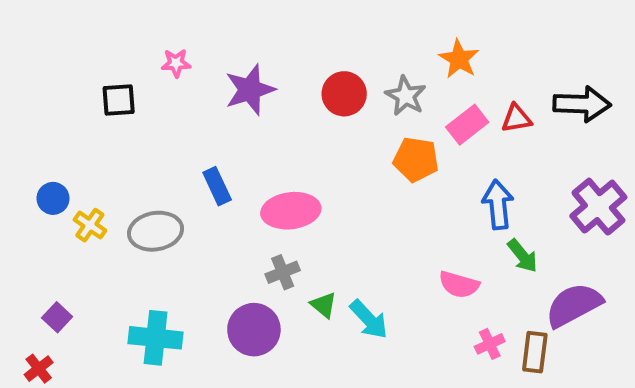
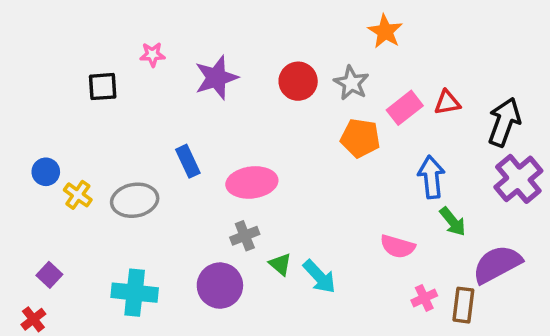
orange star: (459, 59) -> (385, 31), moved
black arrow: (582, 104) -> (504, 122), moved, turned -72

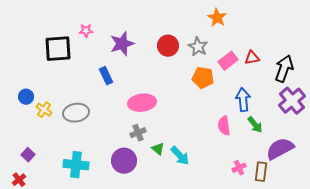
black square: (103, 87) -> (58, 49), size x1.6
blue rectangle: (188, 161) -> (106, 76), moved
pink semicircle: (398, 246) -> (224, 126), moved, turned 66

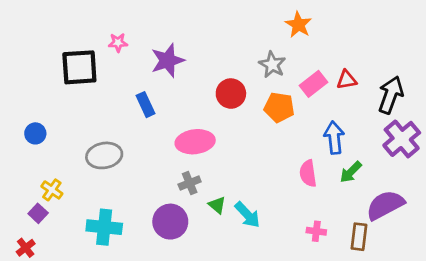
red circle: (168, 46) -> (231, 94), moved
yellow cross: (44, 110) -> (52, 190), moved
green arrow: (255, 125) -> (351, 172), turned 84
pink cross: (239, 168) -> (316, 231), moved, turned 32

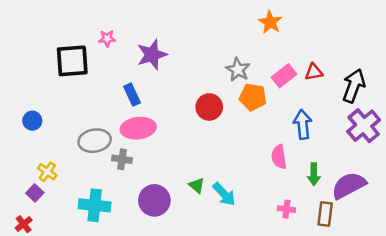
gray star: (272, 65) -> (238, 70), moved
red circle: (231, 94) -> (209, 107), moved
pink ellipse: (195, 142) -> (138, 128), moved
green arrow: (351, 172) -> (314, 174), moved, turned -45
gray cross: (190, 183) -> (122, 159), moved, turned 30

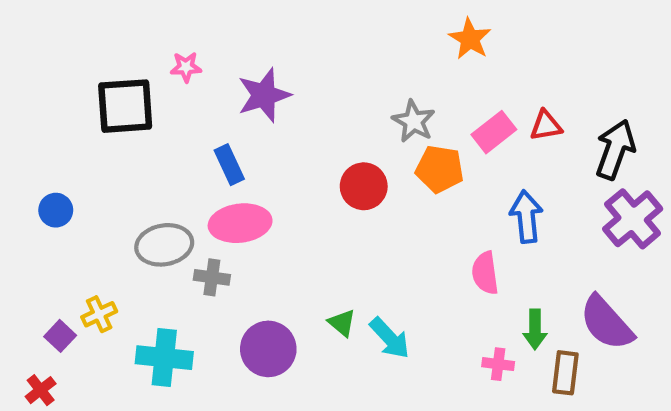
yellow cross: (47, 172) -> (99, 314), moved, turned 30
green arrow: (314, 174) -> (535, 329), moved
purple semicircle: (349, 185) -> (607, 323), turned -104

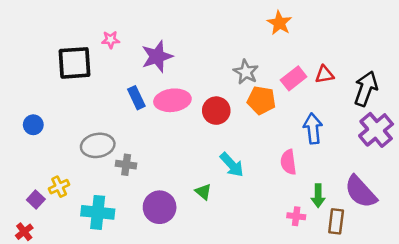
pink ellipse: (240, 223) -> (172, 100), moved
cyan arrow: (390, 338) -> (232, 165), moved

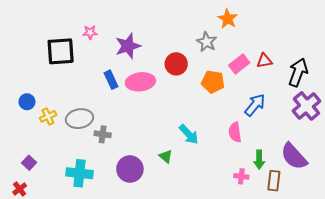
gray star: (246, 72) -> (207, 42), moved
red circle: (216, 111) -> (176, 64), moved
blue arrow: (313, 129) -> (255, 105), turned 45
yellow cross: (59, 187) -> (48, 116), moved

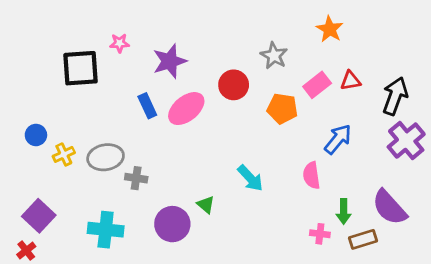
orange star: (228, 19) -> (330, 29), moved
pink ellipse: (140, 82) -> (186, 109), turned -32
green triangle: (166, 156) -> (206, 205), moved
purple square: (29, 163) -> (39, 216), size x1.6
brown rectangle: (274, 181) -> (363, 239), turned 66

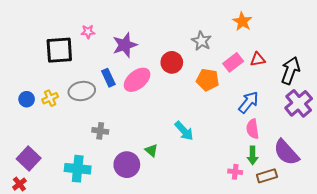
yellow cross: (64, 154) -> (50, 98), moved
gray ellipse: (106, 157) -> (82, 91), moved
pink semicircle: (312, 175) -> (253, 129), moved

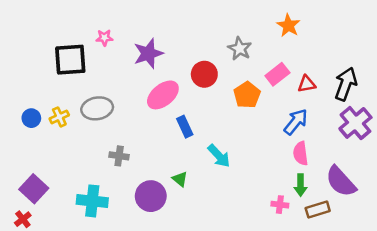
red triangle: (258, 59) -> (307, 84), moved
blue rectangle: (108, 78) -> (185, 127), moved
orange pentagon: (208, 80) -> (247, 95), turned 30

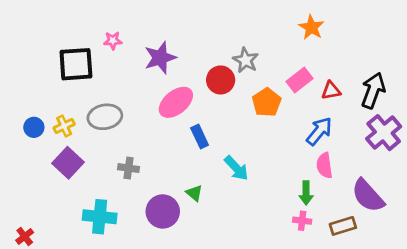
gray star: (240, 49) -> (246, 60), moved
green arrow: (301, 185) -> (306, 193), moved
purple square: (34, 189) -> (68, 163), moved

